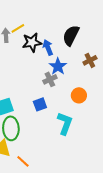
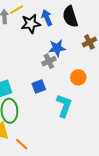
black semicircle: (71, 35) -> (70, 17), turned -45
blue arrow: (48, 47) -> (47, 18), moved
blue star: (58, 66) -> (57, 48), turned 30

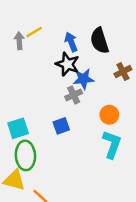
black star: (31, 24) -> (67, 64), moved, turned 30
cyan L-shape: (64, 106) -> (112, 144), moved

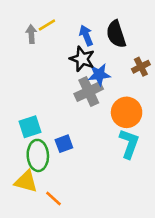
gray cross: (74, 95) -> (89, 91), size x1.5
orange circle: (109, 115) -> (127, 112), size x1.5
blue square: (61, 126) -> (64, 144), moved

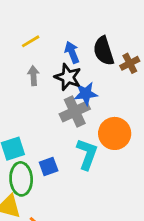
gray arrow: (31, 34) -> (33, 76), moved
brown cross: (141, 67) -> (130, 63), moved
cyan L-shape: (129, 144) -> (87, 154), moved

